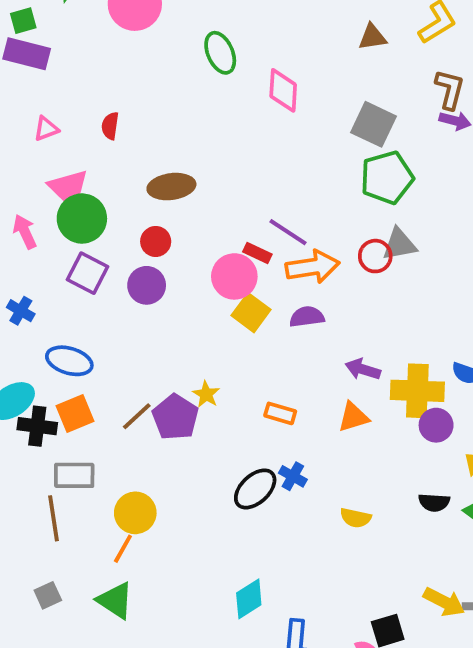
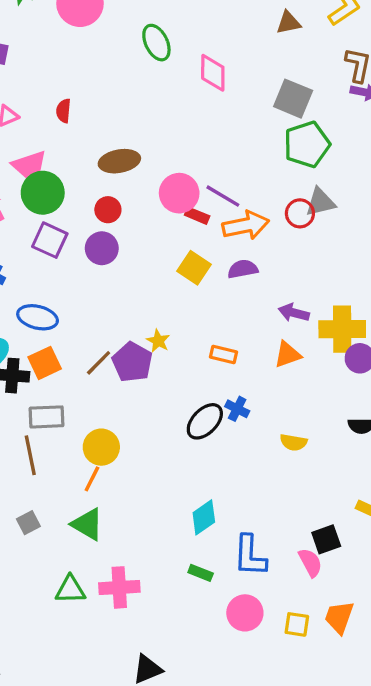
pink circle: (234, 276) -> (179, 193), moved

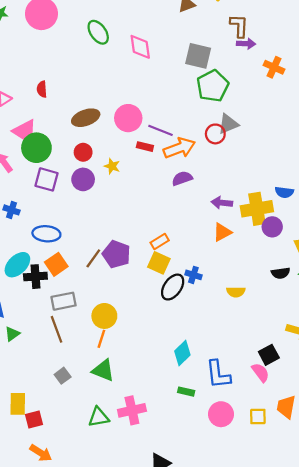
pink circle: (179, 193) -> (128, 118), moved
yellow square: (194, 268) -> (159, 263), moved
yellow star: (158, 341) -> (112, 166), moved
orange rectangle: (224, 354) -> (160, 242), moved, turned -36

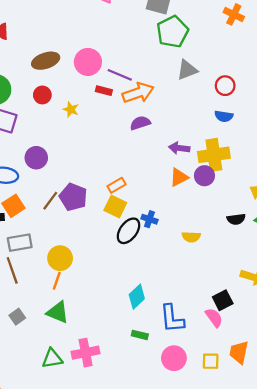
red circle: (215, 134) -> (225, 86), moved
purple circle: (83, 179) -> (36, 158), moved
blue semicircle: (284, 192) -> (224, 116), moved
purple circle: (272, 227) -> (204, 176), moved

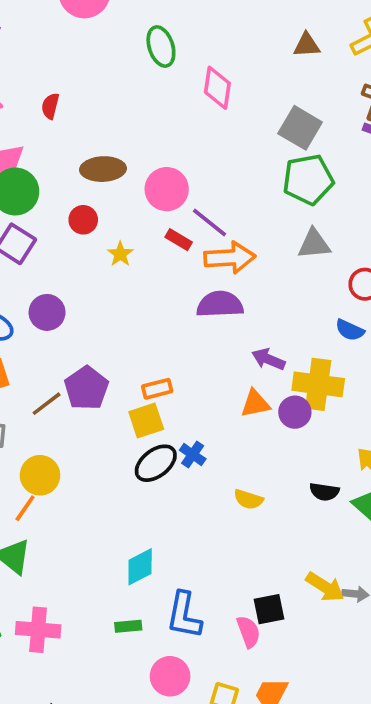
purple semicircle: (140, 123) -> (220, 304), size x1.4
brown line: (50, 201) -> (47, 404), moved
yellow square: (115, 206) -> (146, 421), turned 30
green rectangle: (140, 335) -> (128, 626), turned -35

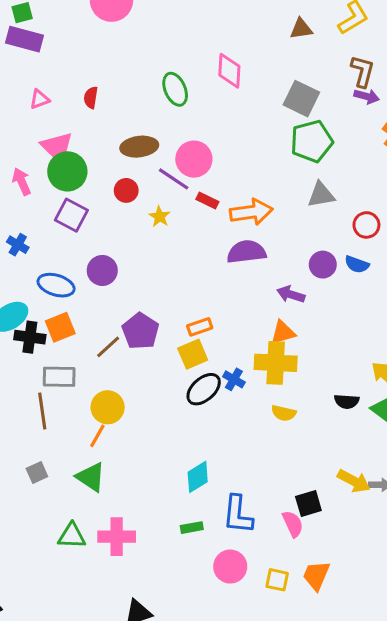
green ellipse: (161, 47) -> (175, 89), moved
purple line: (210, 222) -> (174, 179), moved
yellow cross: (318, 384) -> (276, 363), moved
purple circle: (295, 412) -> (323, 265), moved

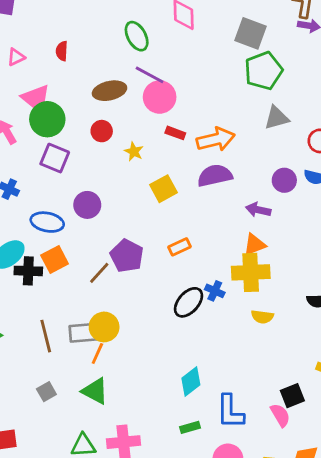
purple line: (174, 179) -> (150, 75), moved
yellow square: (193, 354) -> (163, 189), moved
gray rectangle: (59, 377) -> (83, 333), moved

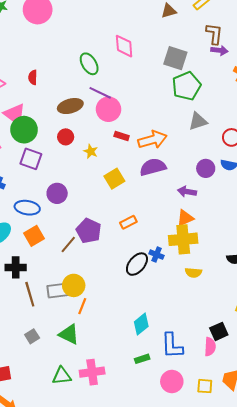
black cross: (28, 271) -> (16, 267), moved
orange line: (97, 353) -> (82, 306), moved
pink semicircle: (280, 415) -> (210, 347), turned 36

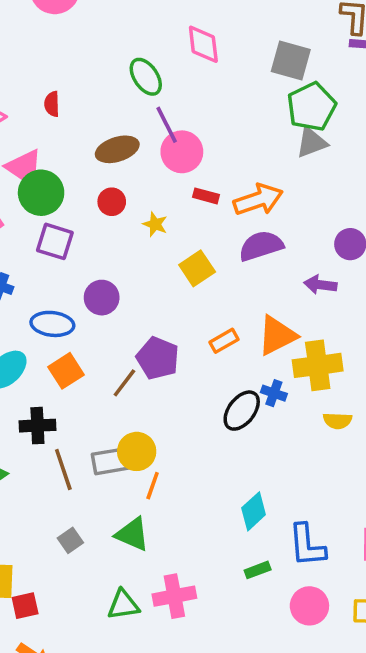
purple line: (100, 93) -> (167, 125), turned 40
gray triangle: (198, 121) -> (311, 142), moved
orange triangle: (185, 218) -> (277, 335), moved, size x1.4

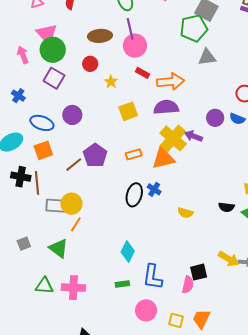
green pentagon: (311, 107) -> (194, 28), moved
yellow cross: (318, 365) -> (173, 138), moved, turned 36
black ellipse: (242, 411) -> (134, 195), turned -35
brown line: (63, 469) -> (37, 183), moved
cyan diamond: (254, 511) -> (128, 251), turned -35

